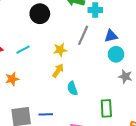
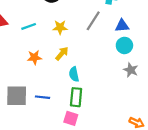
yellow star: (60, 50) -> (60, 27), moved
orange star: (12, 79) -> (34, 57), moved
green rectangle: (106, 108) -> (76, 97), moved

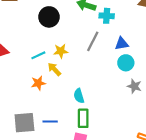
cyan line: (29, 26) -> (38, 55), moved
yellow arrow: (62, 54) -> (54, 69), moved, turned -80

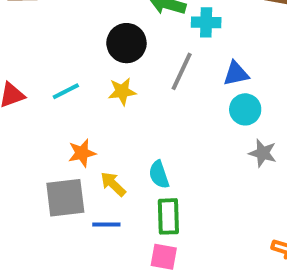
black circle: (49, 17) -> (126, 43), moved
cyan line: (38, 55) -> (66, 91), moved
yellow arrow: (54, 69) -> (113, 184), moved
gray square: (24, 123) -> (65, 198), moved

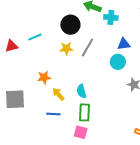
gray line: (182, 71) -> (87, 47), moved
cyan line: (66, 91) -> (35, 37), moved
cyan circle: (245, 109) -> (118, 62), moved
gray square: (65, 198) -> (15, 99), moved

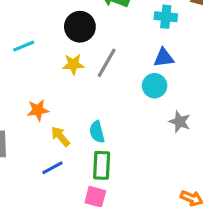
cyan cross: (111, 17) -> (166, 17), moved
blue line: (53, 114) -> (52, 168), turned -32

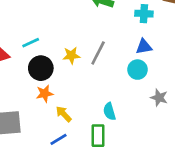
black circle: (80, 27) -> (41, 68), moved
cyan semicircle: (97, 132) -> (109, 111), moved

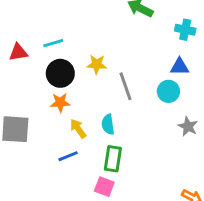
gray line: (98, 53) -> (125, 86), moved, turned -55
cyan semicircle: (109, 111) -> (108, 124), moved

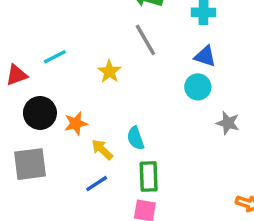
yellow star: (97, 64) -> (109, 72), turned -30
blue triangle: (180, 67) -> (205, 56), turned 30
black circle: (60, 73) -> (40, 113), moved
gray line: (125, 86) -> (145, 40), moved

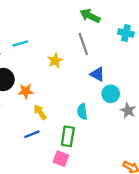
blue triangle: (205, 56) -> (97, 74), moved
cyan circle: (198, 87) -> (111, 94), moved
cyan semicircle: (135, 138) -> (82, 112), moved

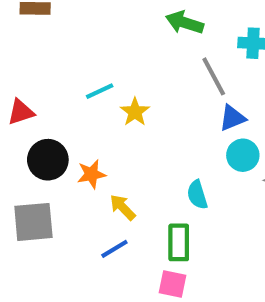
cyan line: (20, 44) -> (100, 91), moved
gray line: (83, 44) -> (214, 76), moved
blue triangle: (97, 74) -> (232, 118), moved, turned -42

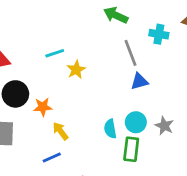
cyan circle: (243, 155) -> (136, 122), moved
green rectangle: (179, 242) -> (131, 149), moved

